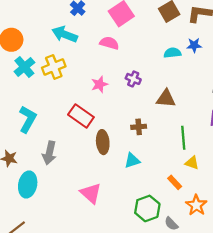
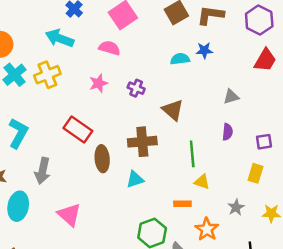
pink star: (99, 84) -> (98, 83), moved
brown triangle: (166, 99) -> (173, 110), turned 36
brown cross: (139, 127) -> (142, 142), size x1.6
orange rectangle: (175, 182) -> (182, 204), turned -48
pink triangle: (91, 193) -> (69, 215), moved

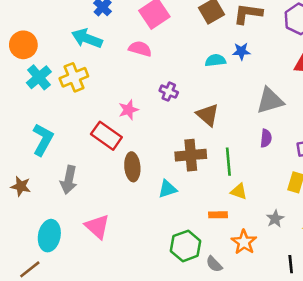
pink star: (98, 83) -> (128, 110), moved
gray triangle: (231, 97) -> (270, 101), size x1.6
brown cross: (142, 142) -> (191, 155), moved
cyan ellipse: (18, 206) -> (49, 236), moved

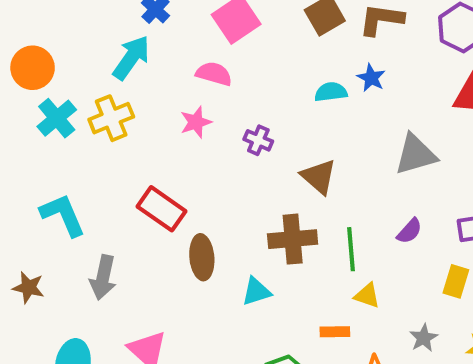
cyan arrow: (87, 38) -> (131, 58), turned 104
blue star: (241, 51) -> (371, 78), turned 30
pink star: (128, 110) -> (196, 122), moved
purple semicircle: (266, 138) -> (409, 231), moved, turned 36
cyan L-shape: (43, 140) -> (63, 215), turned -52

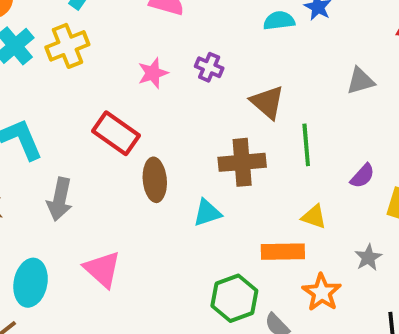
pink star: (196, 122) -> (153, 73), moved
gray triangle: (416, 154) -> (361, 81), size x0.7
purple semicircle: (409, 231) -> (362, 176), moved
green line: (351, 249) -> (306, 145), moved
orange rectangle: (335, 332) -> (283, 252), size x1.5

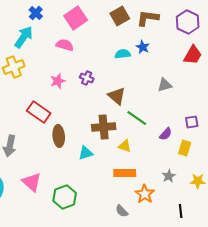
green line: (306, 145) -> (137, 118), turned -50
yellow triangle: (314, 217) -> (125, 146), moved
green hexagon: (234, 298) -> (65, 197), moved

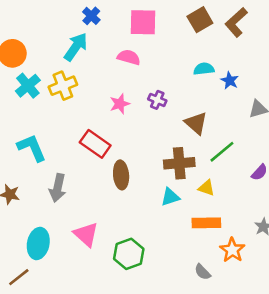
pink square: (76, 18) -> (143, 22), turned 35
brown L-shape: (148, 18) -> (236, 22), turned -50
blue star: (143, 47) -> (230, 81), moved
green line: (137, 118) -> (222, 152), turned -75
cyan triangle: (86, 153) -> (170, 197), moved

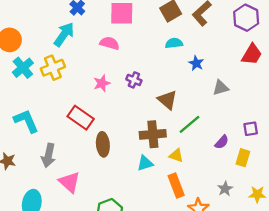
cyan semicircle: (204, 69) -> (174, 43), moved
orange rectangle: (206, 223) -> (176, 185), turned 70
pink triangle: (86, 234) -> (70, 182), moved

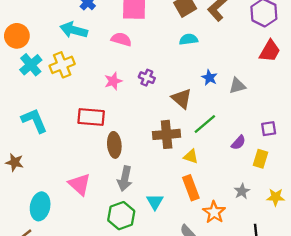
cyan arrow: (64, 34) -> (74, 30), turned -110
blue star: (196, 63) -> (209, 78), moved
red rectangle: (81, 118) -> (91, 117), turned -30
gray arrow: (48, 155) -> (125, 179), moved
cyan triangle: (145, 163) -> (155, 202), moved, turned -42

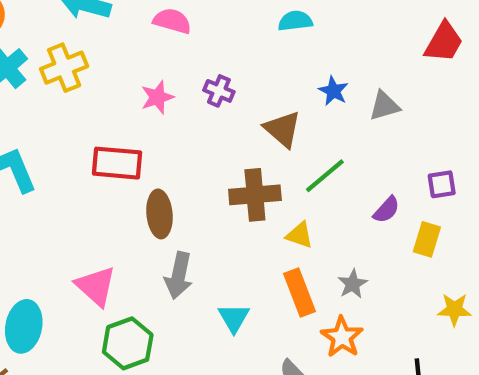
gray star: (242, 191) -> (353, 284), moved
green hexagon: (121, 216) -> (128, 343), moved

